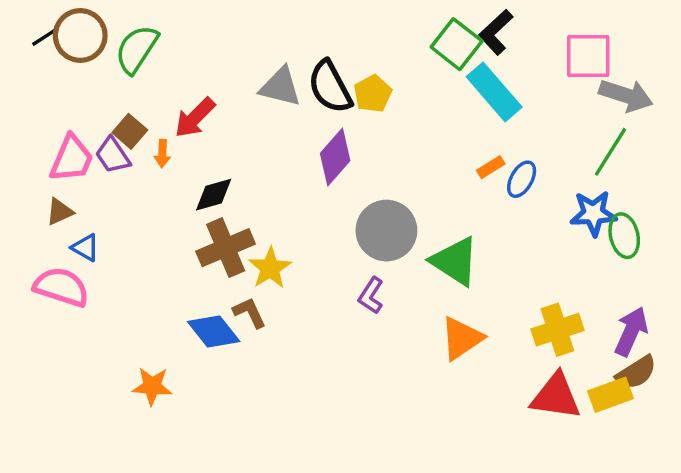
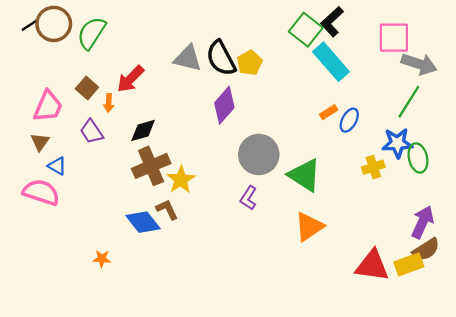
purple trapezoid: (113, 155) -> (92, 132), moved
brown triangle: (60, 212) -> (40, 142), turned -30
yellow cross: (557, 330) -> (373, 167), moved, size x0.7
orange star: (152, 386) -> (102, 259), size x0.7

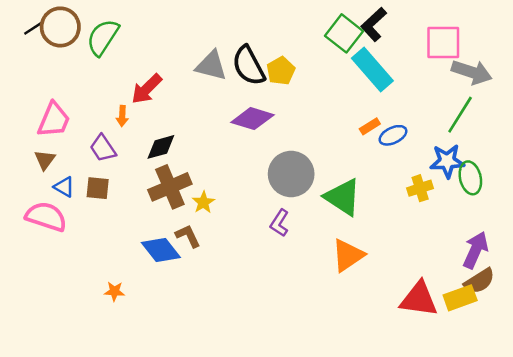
brown square: (87, 88) -> (98, 188), moved, turned -35
purple diamond: (224, 105) -> (252, 119), turned 66
blue ellipse: (349, 120) -> (393, 135), turned 35
yellow star: (181, 180) -> (203, 202), size x0.7

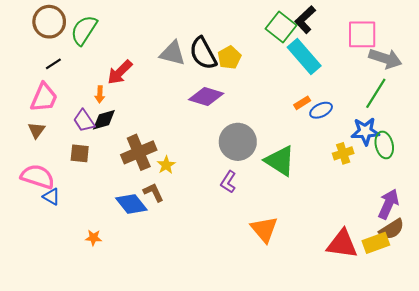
black line: (33, 28) -> (53, 64), moved
black diamond: (161, 147) -> (104, 120), moved
blue triangle: (64, 187) -> (51, 197), moved
orange triangle: (348, 255) -> (264, 229), moved, turned -36

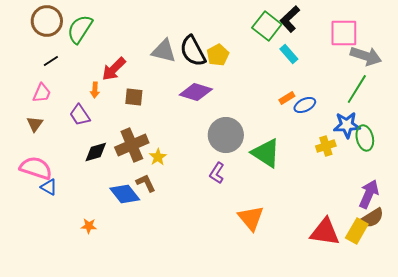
cyan rectangle: (304, 56) -> (289, 54), size x0.6
pink trapezoid: (44, 98) -> (42, 93), size x0.7
black diamond: (104, 120) -> (96, 152), moved
brown square: (80, 153) -> (134, 97), moved
yellow rectangle: (376, 243) -> (357, 231), turned -40

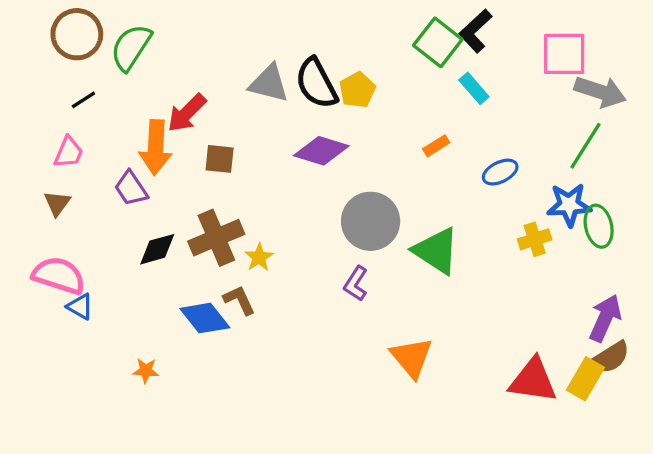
orange arrow: (95, 90) -> (156, 147), size x2.0
orange rectangle: (287, 98) -> (436, 146), moved

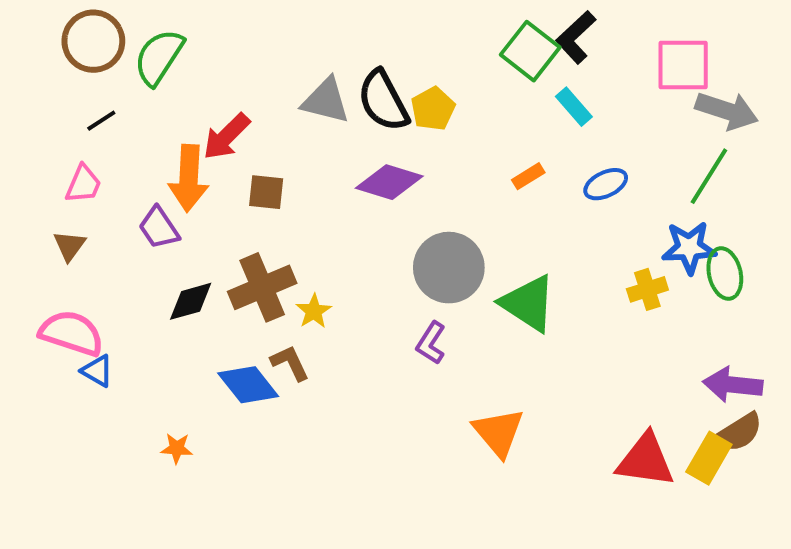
blue ellipse: (500, 172) -> (606, 184), moved
purple arrow: (605, 318) -> (733, 385), turned -108

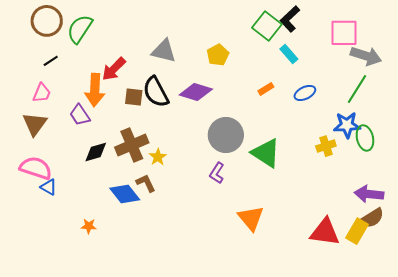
black semicircle: (383, 101) -> (156, 92), moved
brown triangle: (70, 246) -> (35, 124), size x1.5

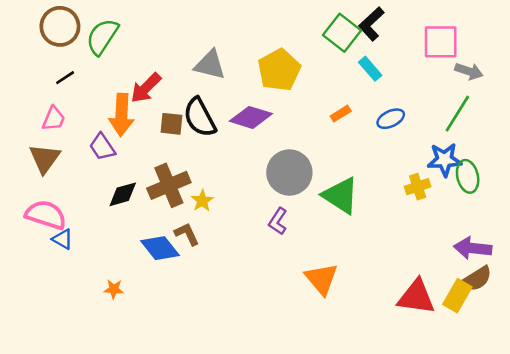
yellow pentagon: (218, 55) -> (279, 70), size x1.5
gray arrow: (366, 56) -> (469, 71), size x0.7

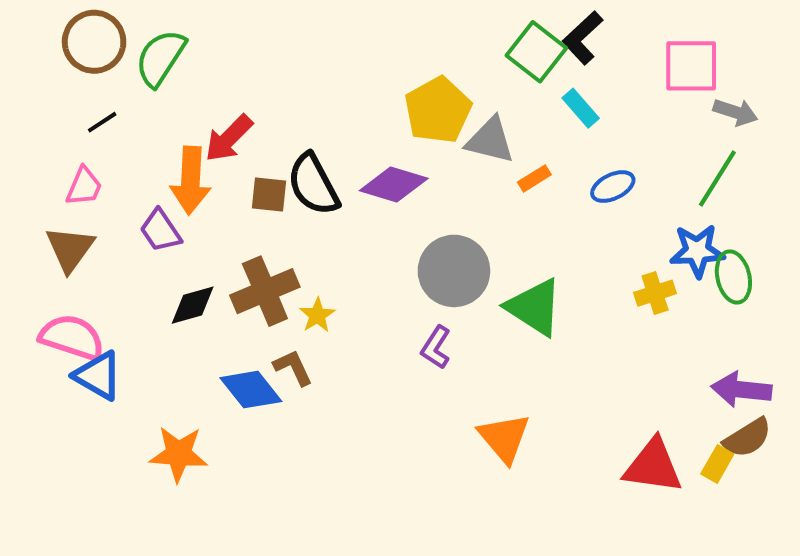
gray triangle: (210, 65) -> (490, 140), moved
blue triangle: (63, 239) -> (98, 376), size x1.5
orange star: (114, 289) -> (179, 454), size x1.8
yellow rectangle: (457, 296) -> (717, 464), size x0.7

